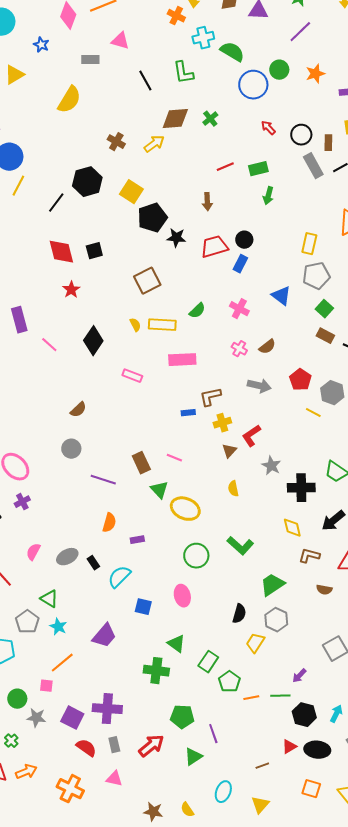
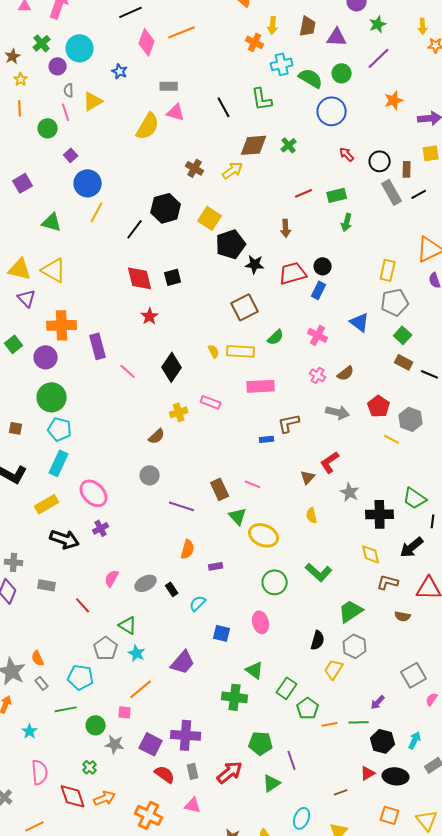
pink triangle: (120, 41) -> (176, 112), moved
green circle: (279, 70) -> (342, 73), moved
brown square: (147, 281) -> (245, 307), moved
yellow cross: (222, 423) -> (179, 412), moved
cyan semicircle: (119, 577) -> (198, 603), size x0.7

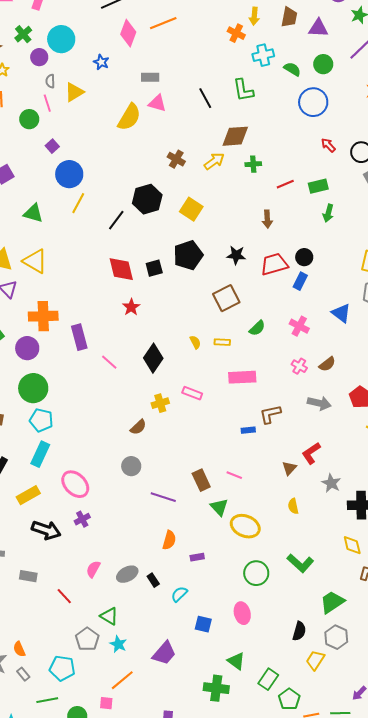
green semicircle: (311, 78) -> (292, 69), size x0.7
green cross: (289, 145) -> (253, 164), moved, turned 35
black pentagon: (231, 244) -> (188, 255), moved
yellow rectangle: (241, 351) -> (222, 342), size x0.6

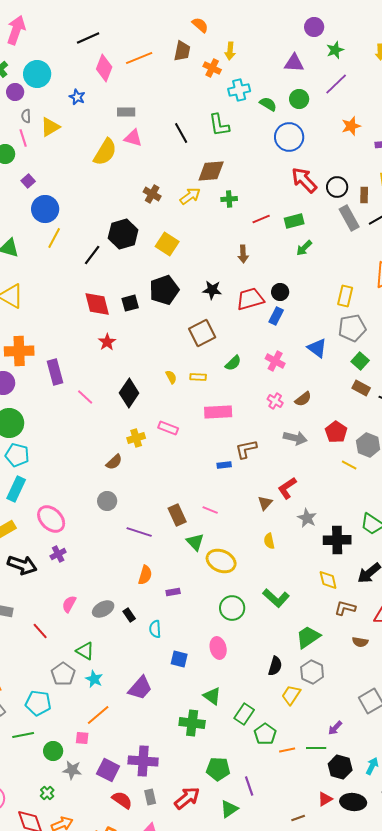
brown trapezoid: (289, 17) -> (182, 51), moved
red arrow: (328, 145) -> (304, 180), size x1.8
green arrow: (328, 213) -> (304, 248), turned 30
cyan semicircle: (179, 594) -> (155, 629), turned -48

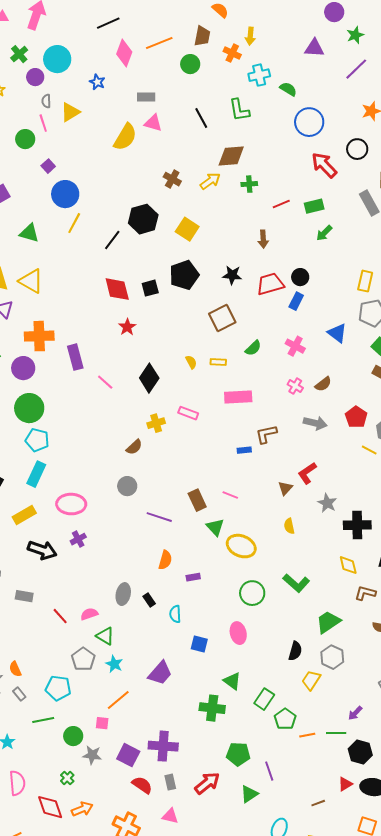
green circle: (299, 99) -> (190, 64), moved
black circle: (337, 187) -> (357, 149), moved
pink ellipse: (51, 519) -> (71, 504), turned -44
pink semicircle: (69, 604) -> (89, 614), moved, turned 42
gray ellipse: (103, 609) -> (123, 594), turned -50

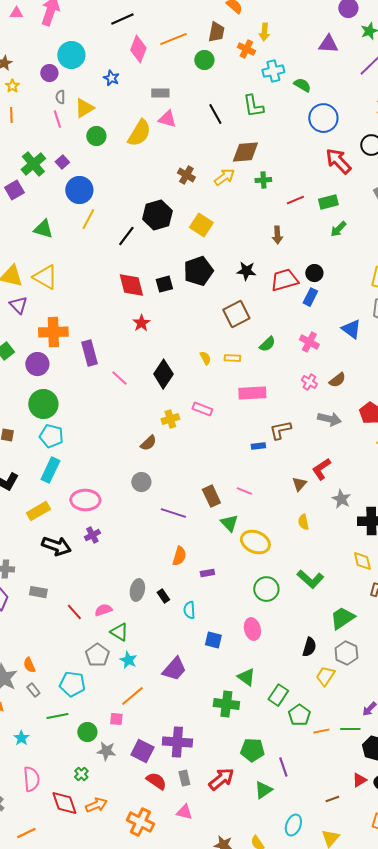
green cross: (19, 54) -> (33, 164), moved, size x1.4
green circle: (25, 139) -> (96, 136), moved

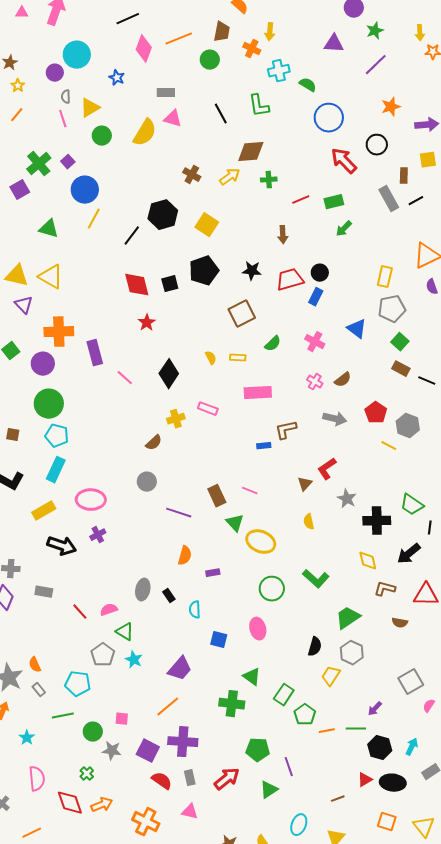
orange line: (11, 115) -> (17, 115), turned 42
orange line: (132, 696) -> (168, 707), moved

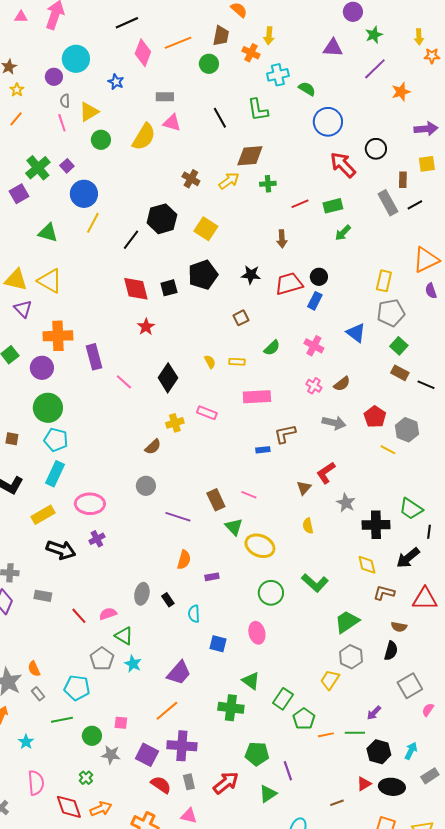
orange star: (391, 107) -> (401, 92), moved
brown square: (242, 314) -> (241, 318), size x0.6
black semicircle: (315, 647) -> (391, 651), moved

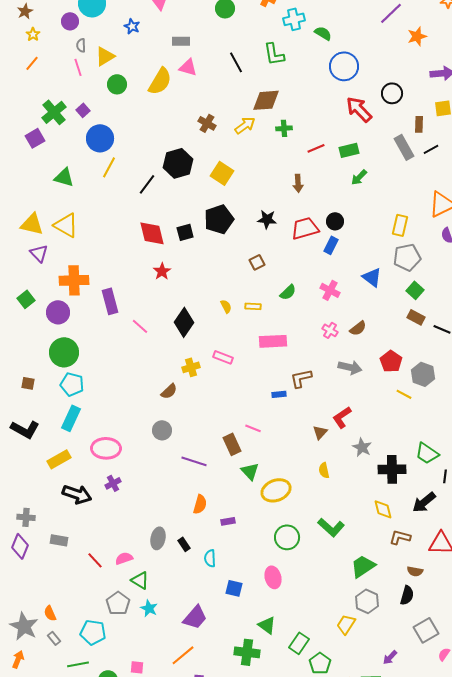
pink line: (249, 495) -> (253, 428), moved
yellow ellipse: (260, 546) -> (276, 490), turned -44

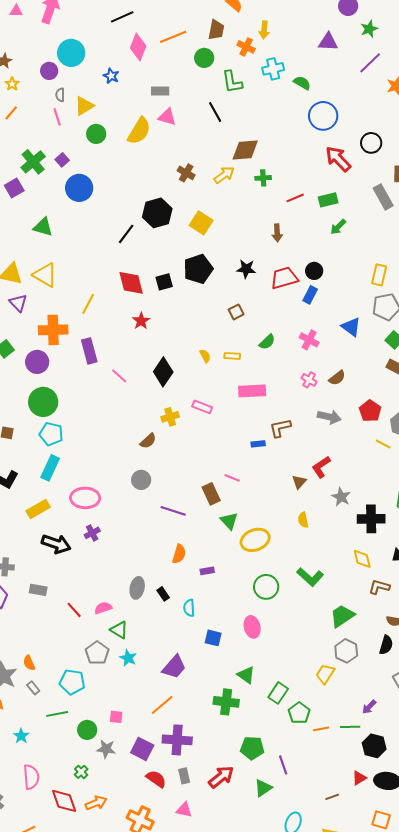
green L-shape: (274, 54) -> (232, 82), moved
yellow line: (109, 167) -> (88, 304), moved

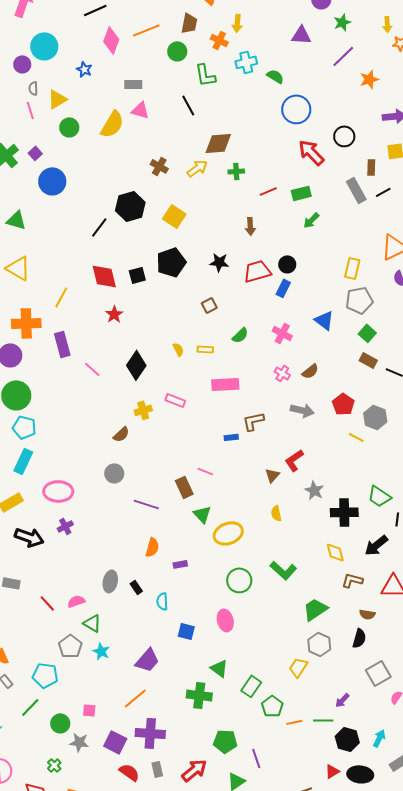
green line: (57, 714) -> (30, 707), turned -35

